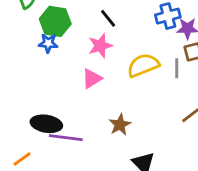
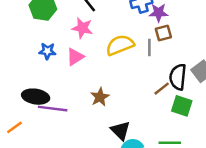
blue star: (48, 43) -> (47, 51), moved
pink star: (100, 46) -> (82, 28), turned 30

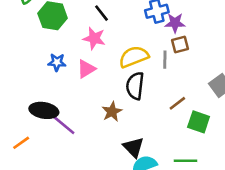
black semicircle: (178, 77) -> (135, 86), moved
purple line: (53, 109) -> (62, 123), turned 32

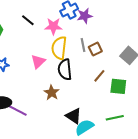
pink star: (94, 38) -> (53, 26), moved
brown square: (180, 45) -> (95, 49), moved
yellow semicircle: (134, 57) -> (59, 48), turned -50
pink triangle: (86, 69) -> (38, 62), moved

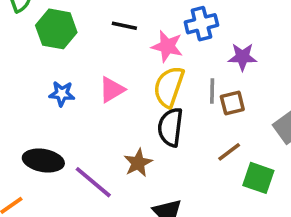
purple star: (85, 16) -> (242, 57), moved
black line: (28, 20) -> (124, 26), turned -40
pink triangle: (38, 62) -> (112, 90), moved
purple line: (16, 109) -> (93, 182), moved

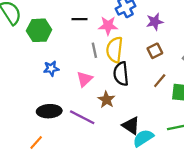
pink triangle: (112, 90) -> (85, 79), moved
gray line: (212, 91) -> (94, 50), moved

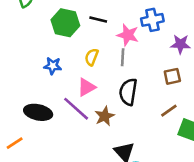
green hexagon: (39, 30) -> (65, 23), moved
gray line: (94, 50) -> (123, 57), moved
yellow semicircle: (115, 50) -> (92, 57), moved, size x0.6
purple line: (82, 117) -> (76, 109), moved

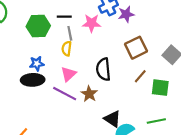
purple star: (180, 44) -> (126, 14), moved
gray line: (123, 57) -> (70, 33), moved
brown square: (172, 76) -> (136, 48), size x1.5
black ellipse: (38, 112) -> (33, 80), moved

